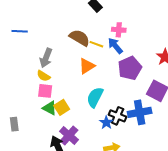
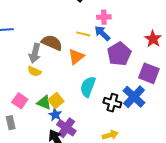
brown semicircle: (80, 38) -> (52, 43), moved
pink square: (45, 91) -> (20, 101), moved, turned 35
blue cross: (140, 112) -> (134, 97), turned -30
blue star: (106, 123) -> (55, 115), moved

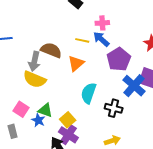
yellow semicircle: (34, 71) -> (35, 79), size x1.6
blue cross: (134, 97) -> (134, 86), moved
yellow square: (56, 101) -> (68, 120), moved
blue star: (55, 115) -> (38, 120), moved

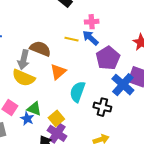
orange triangle: (76, 63) -> (58, 72), moved

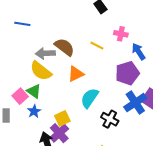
blue arrow: (90, 38) -> (139, 51), moved
gray arrow: (23, 60) -> (45, 53), turned 60
green triangle: (34, 109) -> (34, 91), moved

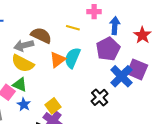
blue arrow: (139, 51) -> (115, 26), turned 48
cyan semicircle: (89, 98) -> (72, 58), moved
black cross: (110, 119) -> (100, 97), turned 30

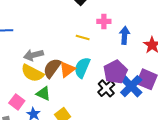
brown semicircle: (41, 35) -> (52, 68), moved, turned -80
purple pentagon: (108, 49) -> (115, 72), moved
green triangle: (20, 85) -> (43, 94), moved
black cross: (100, 97) -> (106, 88), moved

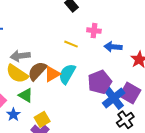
blue arrow: (125, 35) -> (113, 47), turned -96
black cross: (106, 88) -> (125, 120), moved

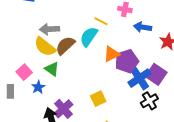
orange triangle: (52, 74) -> (112, 54), moved
cyan semicircle: (67, 74) -> (89, 37), moved
yellow square: (42, 119) -> (98, 99), moved

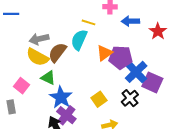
purple pentagon: (127, 61) -> (121, 57), turned 30
purple square: (156, 74) -> (152, 82), moved
blue star: (38, 87) -> (61, 97), moved, size x1.6
black cross: (149, 101) -> (130, 98), moved

